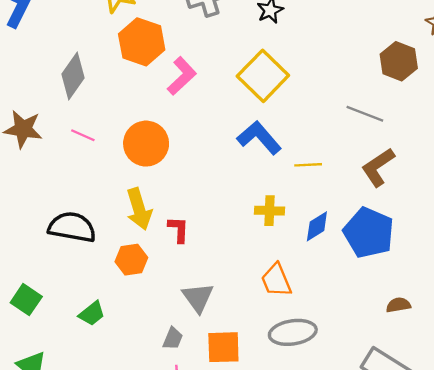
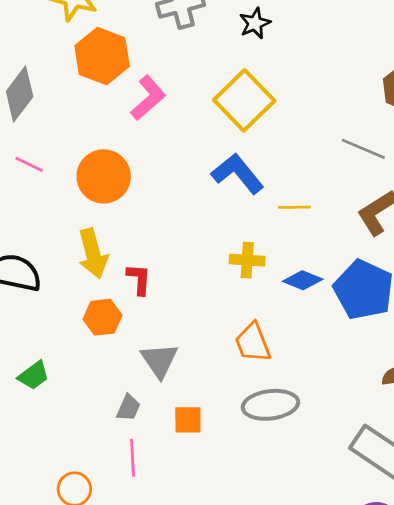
blue diamond: (317, 226) -> (303, 280), turned 52
orange hexagon: (131, 260) -> (103, 317), moved
orange square: (223, 347) -> (188, 420), size x0.7

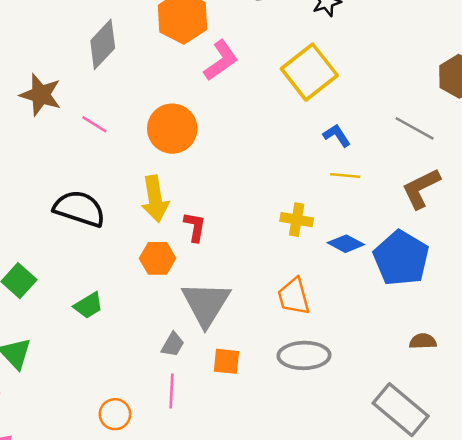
pink line: (29, 164) -> (94, 124), moved
blue L-shape: (238, 174) -> (337, 135), moved, size x0.6
gray triangle: (159, 360) -> (206, 304), size x1.4

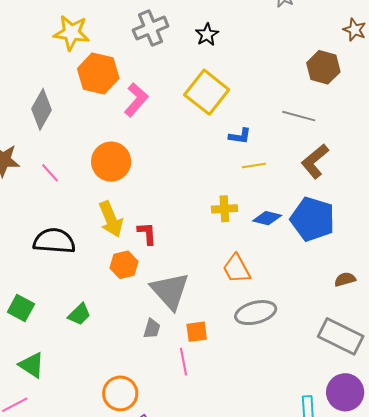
pink line: (94, 124) -> (50, 173), turned 30
blue L-shape: (337, 135) -> (240, 136), turned 145
pink line: (172, 391) -> (184, 362), moved
orange circle: (115, 414) -> (120, 393), size x1.4

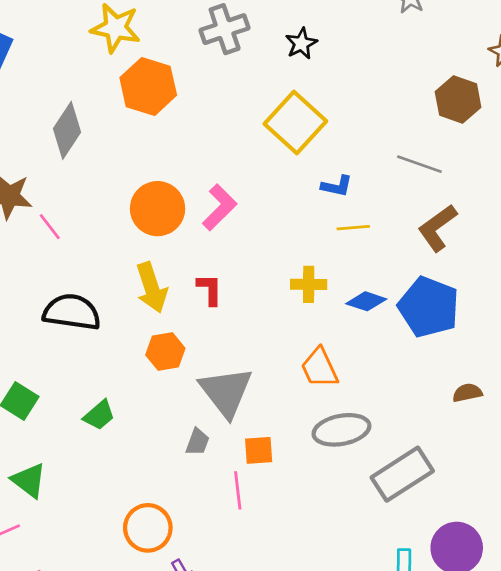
pink L-shape: (136, 100) -> (220, 207), moved
pink line: (50, 173) -> (50, 227), moved
red L-shape: (147, 233) -> (210, 289), moved
gray rectangle: (341, 336) -> (402, 474), moved, turned -63

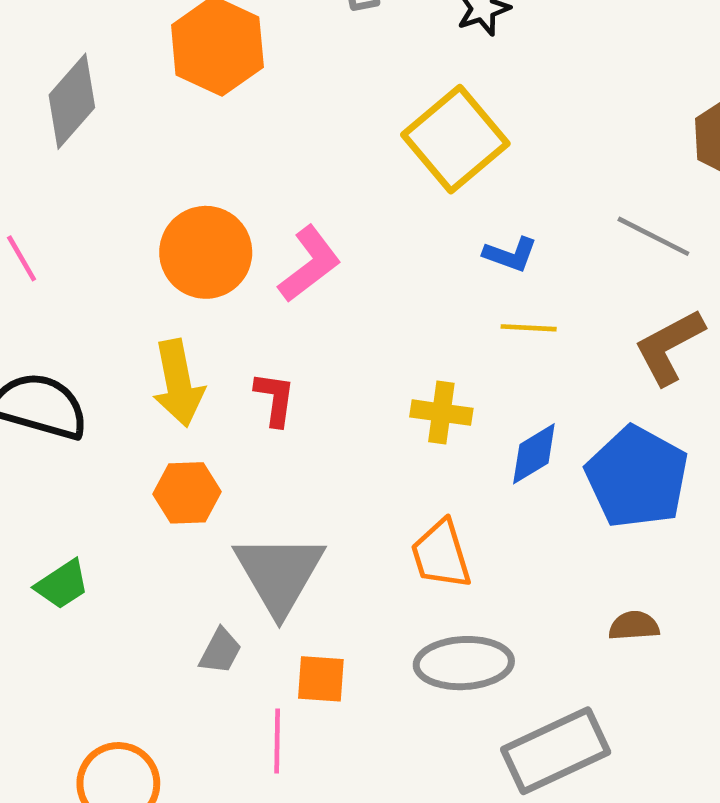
blue diamond: (366, 301) -> (534, 454), turned -57
brown semicircle: (467, 393) -> (634, 626), moved

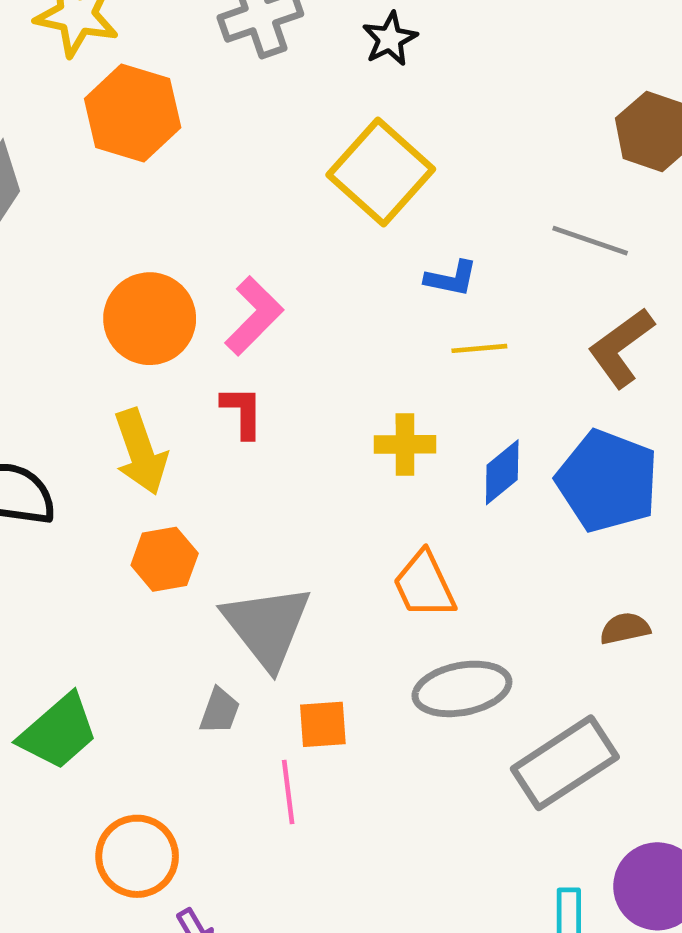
red L-shape: (275, 399) -> (242, 412), moved
green trapezoid: (62, 584) -> (58, 732), moved, size x1.5

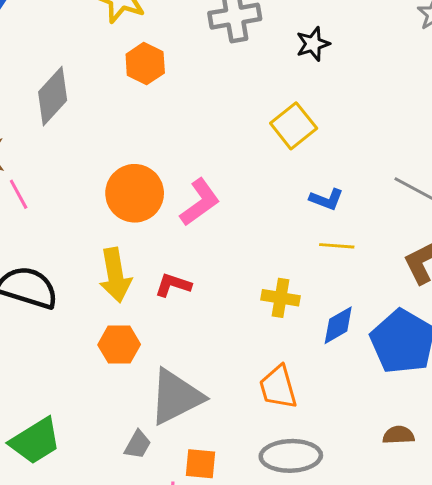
orange hexagon: (133, 113) -> (145, 64), size x0.7
yellow square: (381, 172) -> (294, 126), size x0.7
red L-shape: (242, 412) -> (173, 285), moved, turned -81
gray triangle: (267, 626) -> (176, 397), turned 32

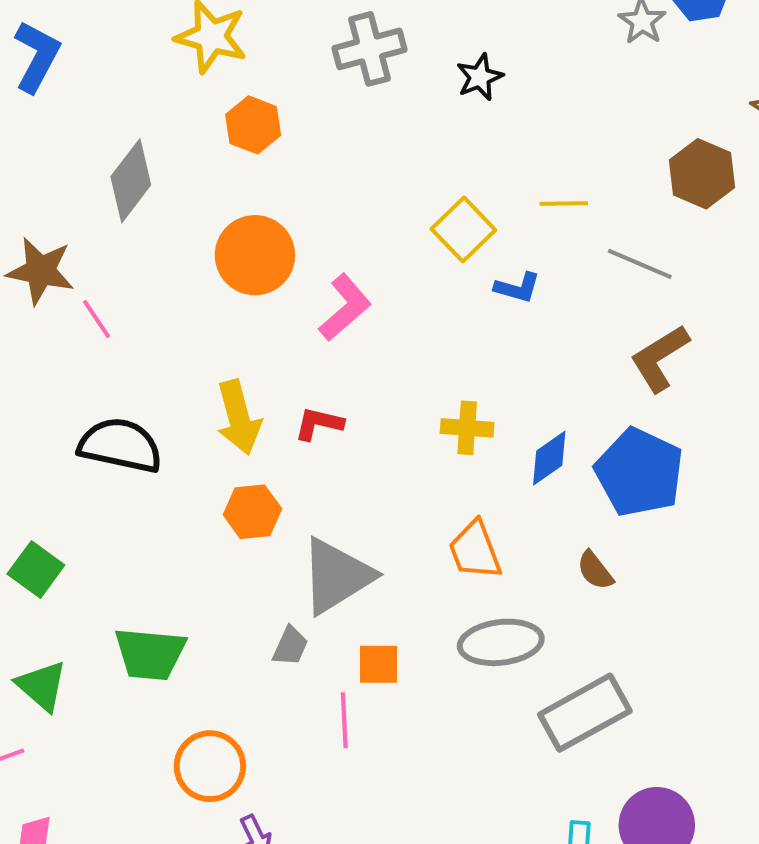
yellow square: (294, 126) -> (463, 229), moved
orange circle: (135, 193) -> (255, 255), moved
yellow line: (337, 246) -> (564, 204), moved
brown semicircle: (398, 435) -> (595, 570), moved, turned -120
green trapezoid: (35, 441) -> (150, 654), turned 42

